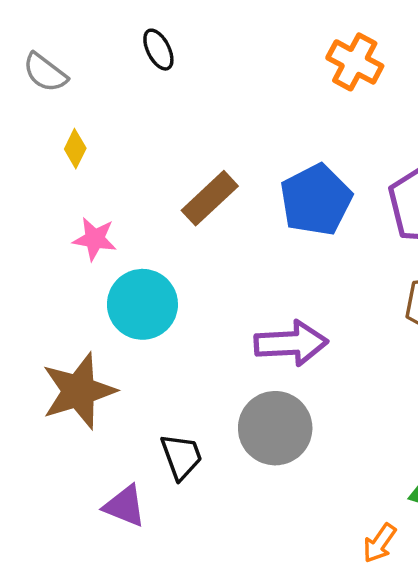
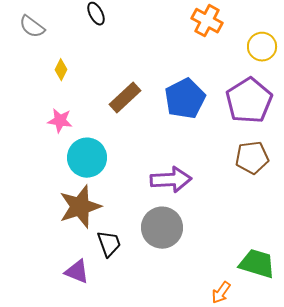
yellow diamond: (75, 149) -> (61, 70), moved
brown star: (79, 391) -> (80, 207), moved

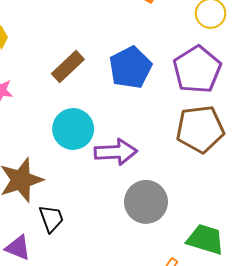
cyan circle: (87, 158) -> (73, 129), moved
brown pentagon: (252, 158) -> (200, 129), size x1.4
gray circle: (162, 228) -> (146, 202), moved

